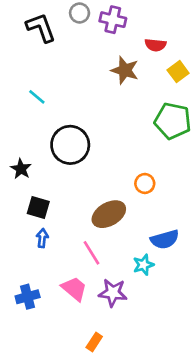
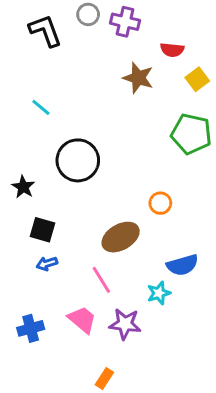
blue arrow: (42, 238) -> (47, 264), turned -114

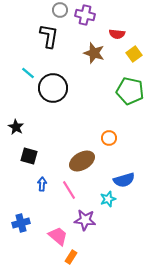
black L-shape: (45, 31) -> (49, 36), moved, turned 30
black circle: (78, 160) -> (53, 88), moved
blue arrow: (47, 264) -> (42, 184), moved, turned 112
pink trapezoid: (82, 320) -> (58, 236), moved

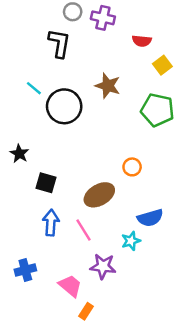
brown star: (94, 53) -> (108, 86), moved
black square: (29, 156) -> (46, 183), moved
blue arrow: (42, 184) -> (51, 223), size x1.5

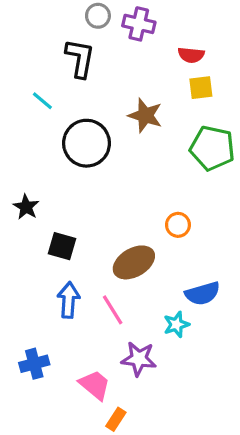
yellow square: (162, 65) -> (201, 88), moved, turned 30
cyan line: (34, 88) -> (42, 101), moved

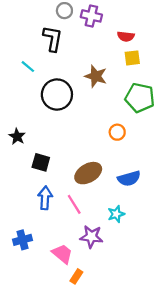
orange circle: (178, 225) -> (117, 132), moved
blue semicircle: (202, 293) -> (129, 178), moved

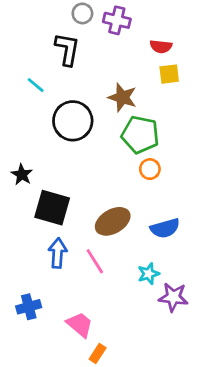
green pentagon: (140, 98) -> (140, 135), moved
black square: (41, 162) -> (52, 208), size x1.5
purple star: (91, 237) -> (173, 297), moved

